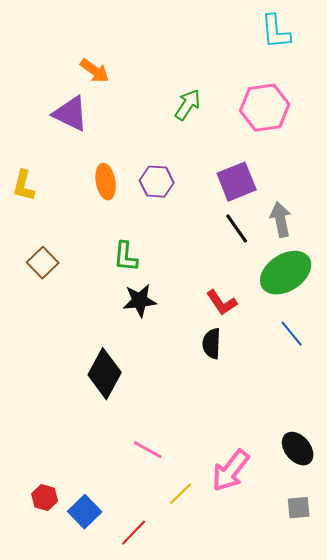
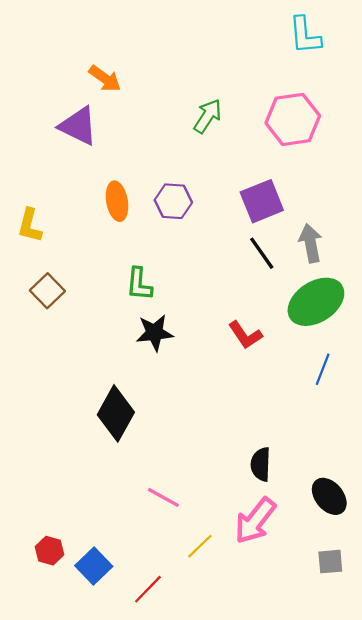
yellow L-shape: (24, 186) -> (30, 226), moved
blue line: (292, 334) -> (323, 369), turned 60
black semicircle: (212, 344) -> (261, 464), moved

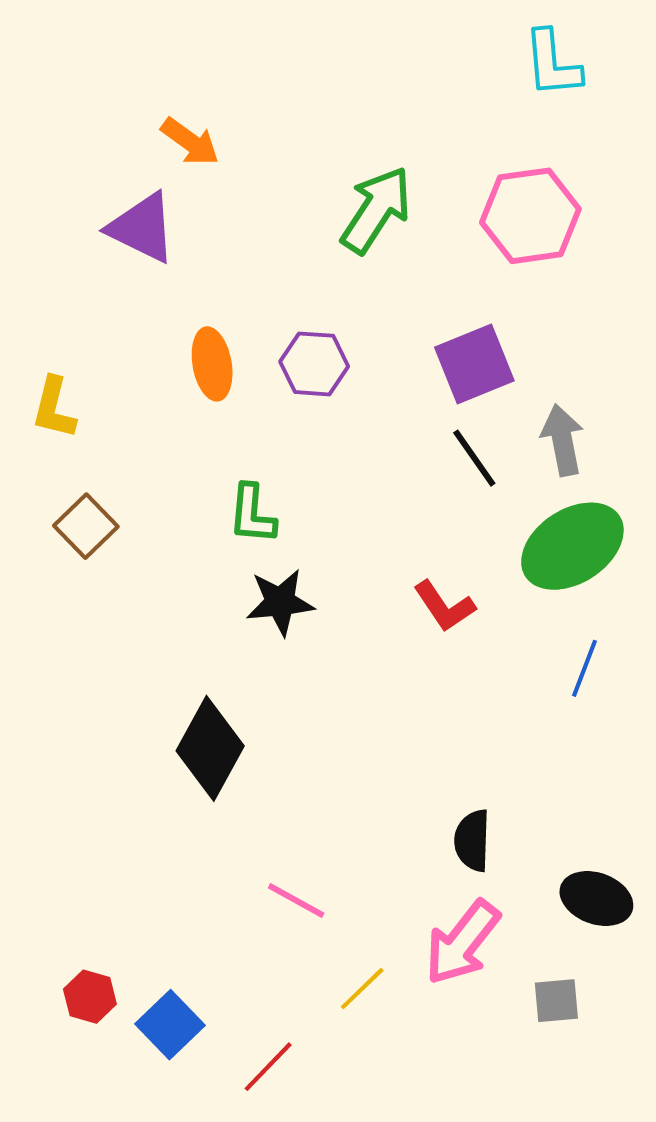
green arrow: (208, 116) -> (376, 210), size x1.4
black ellipse: (329, 496) -> (596, 898), turned -30
gray square: (330, 562) -> (556, 1001), moved

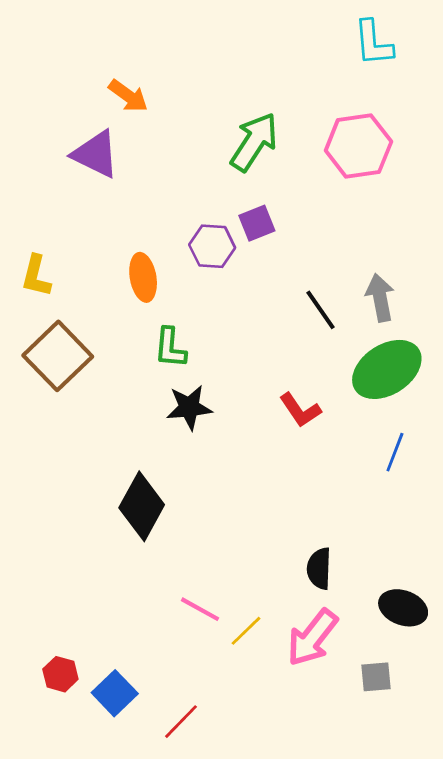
orange ellipse: (212, 364) -> (143, 277), moved
purple square: (474, 364) -> (257, 223), moved, size x0.7
brown square: (86, 526) -> (58, 356), size x1.6
yellow line: (362, 989) -> (246, 631), moved

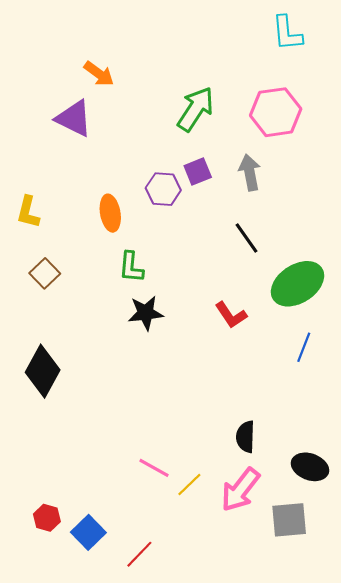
gray arrow: (380, 298) -> (250, 172), moved
brown square: (58, 356) -> (45, 273), size x0.6
black diamond: (142, 506) -> (43, 371), moved
gray square: (376, 677) -> (289, 520), size x1.5

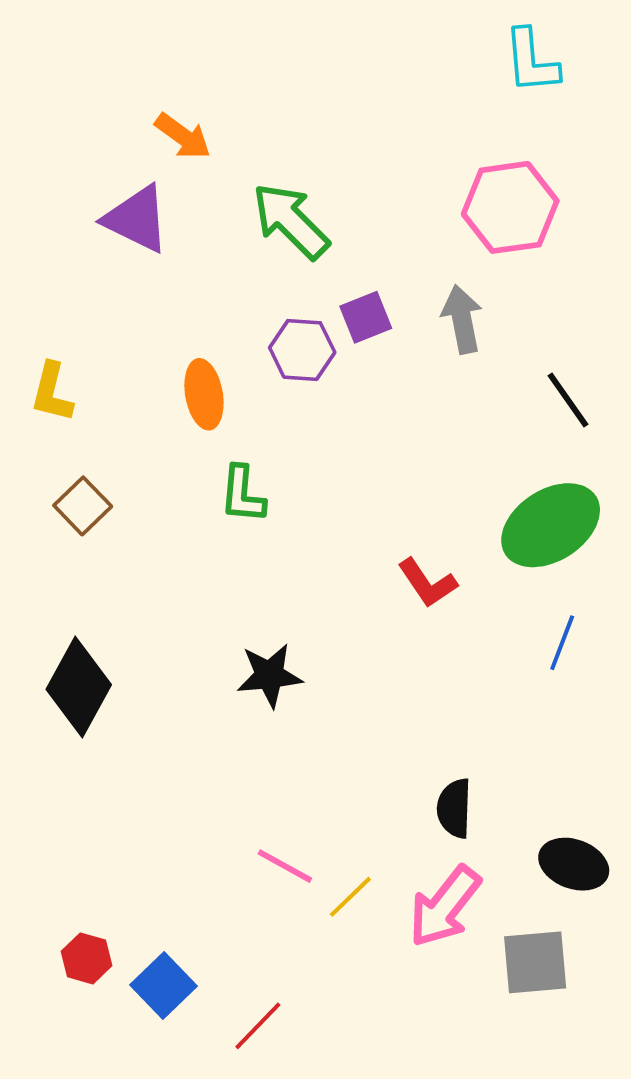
green arrow: (196, 109) -> (291, 221), moved, turned -78
black line: (247, 238) -> (568, 400), moved
black star: (146, 313) -> (269, 675), moved

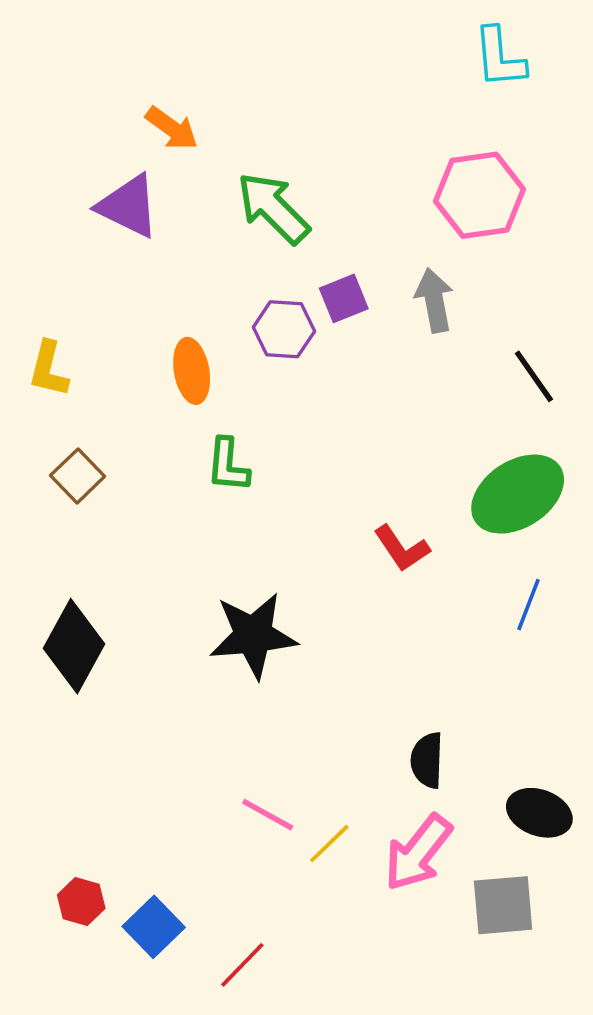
black star: (269, 675) -> (253, 635), size x1.4

